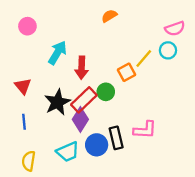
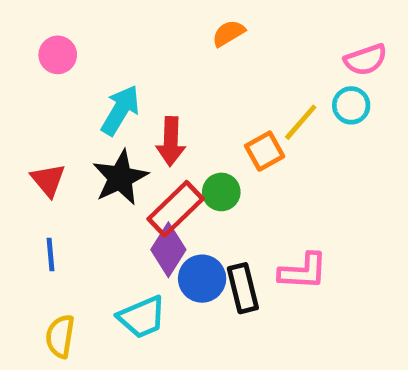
black star: (57, 102) -> (120, 178), moved
blue circle: (97, 145) -> (202, 279), moved

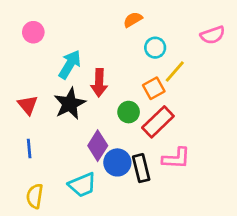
cyan circle: (351, 105) -> (155, 48), moved
red rectangle: (176, 209) -> (158, 122), moved

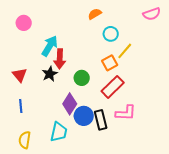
pink semicircle: (213, 35) -> (152, 14), moved
red arrow: (99, 83) -> (60, 59), moved
black star: (70, 104) -> (50, 74), size x0.7
green circle: (129, 112) -> (82, 78), moved
cyan trapezoid: (82, 185) -> (59, 132), turned -55

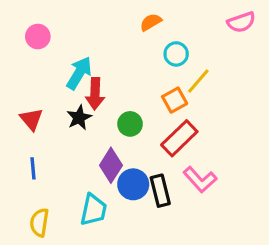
pink L-shape: (126, 113) -> (200, 180), turned 45

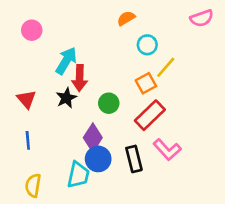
blue circle: (133, 184) -> (98, 159), moved

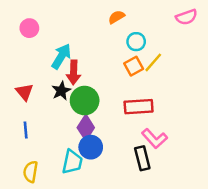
orange square: (146, 83) -> (134, 66), moved
green circle: (109, 103) -> (85, 101), moved, size x1.5
red rectangle: (150, 115) -> (139, 107), turned 40
black rectangle: (134, 159) -> (142, 158), moved

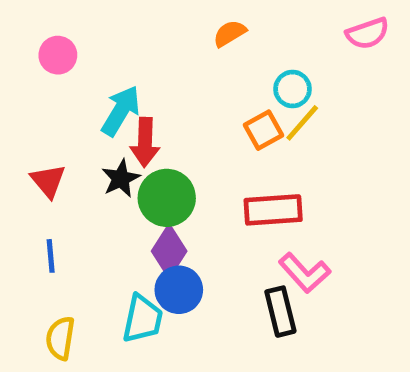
cyan circle: (136, 42) -> (293, 89), moved

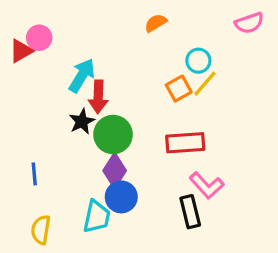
red triangle: (48, 181) -> (21, 51), moved, turned 40

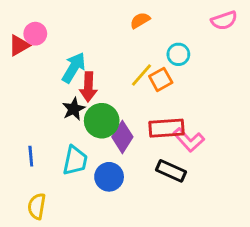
yellow line: (205, 84) -> (141, 75), moved
purple diamond: (115, 171) -> (122, 137), moved
pink L-shape: (207, 185) -> (189, 140), moved
black rectangle: (190, 212) -> (171, 171), moved, turned -52
cyan trapezoid: (97, 217) -> (75, 161), moved

